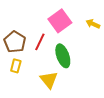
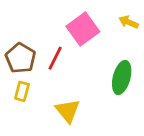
yellow arrow: (93, 24) -> (129, 22), moved
green ellipse: (63, 56) -> (122, 77), moved, turned 35

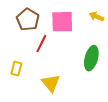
pink square: (83, 29) -> (62, 22), turned 35
brown pentagon: (21, 58) -> (28, 20), moved

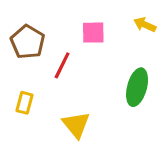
brown pentagon: (28, 20) -> (28, 42), moved
pink square: (62, 22) -> (93, 33), size x0.7

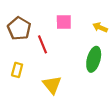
yellow arrow: (145, 25) -> (100, 27), moved
red line: (62, 65) -> (43, 44), turned -48

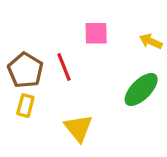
brown pentagon: (19, 28) -> (25, 70), moved
green ellipse: (94, 59) -> (141, 90), turned 30

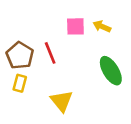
yellow arrow: (151, 41) -> (102, 26), moved
green ellipse: (141, 90) -> (111, 71), turned -76

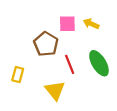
red line: (50, 53) -> (70, 64), moved
brown pentagon: (20, 55) -> (46, 44), moved

